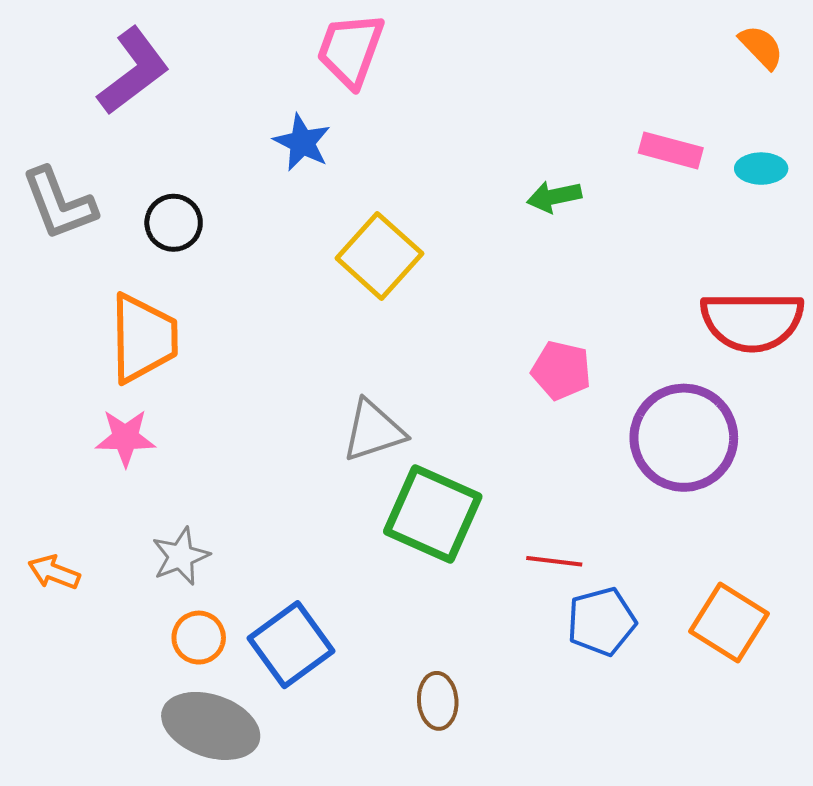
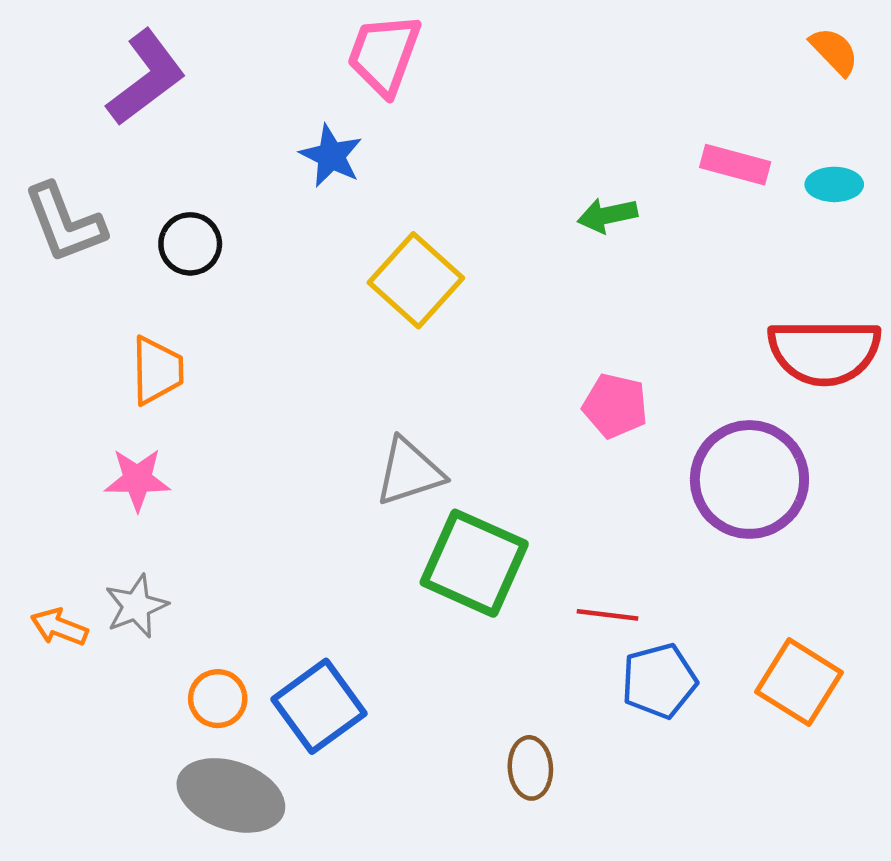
orange trapezoid: (143, 338) -> (157, 371), size x0.7
gray star: (181, 556) -> (136, 606), moved
brown ellipse: (438, 701) -> (530, 768), moved

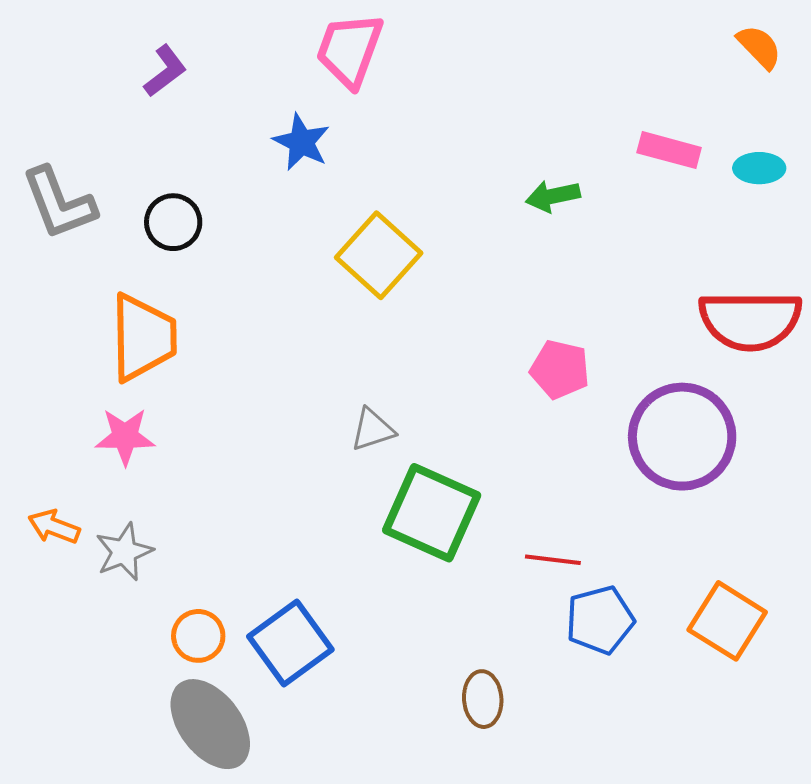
purple L-shape: (146, 78) -> (165, 71), moved, size x0.6
orange trapezoid: (157, 371) -> (143, 337), size x1.4
gray triangle: (409, 472) -> (373, 430), size x0.7
orange arrow: (59, 627) -> (54, 527), moved
gray ellipse: (231, 795) -> (210, 724), turned 34

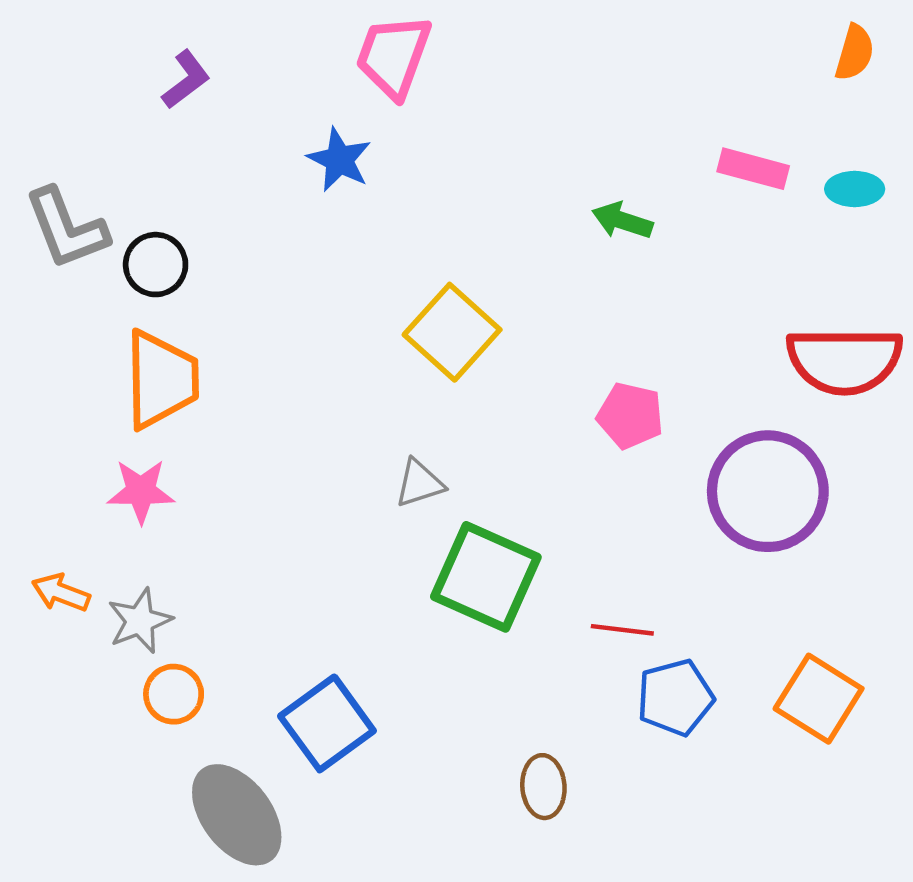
orange semicircle: (759, 47) -> (855, 53), turned 60
green arrow: (553, 196) -> (622, 221), turned 30
black circle: (173, 222) -> (156, 265), moved
yellow square: (379, 255) -> (452, 332), moved
orange circle: (198, 636) -> (174, 694), moved

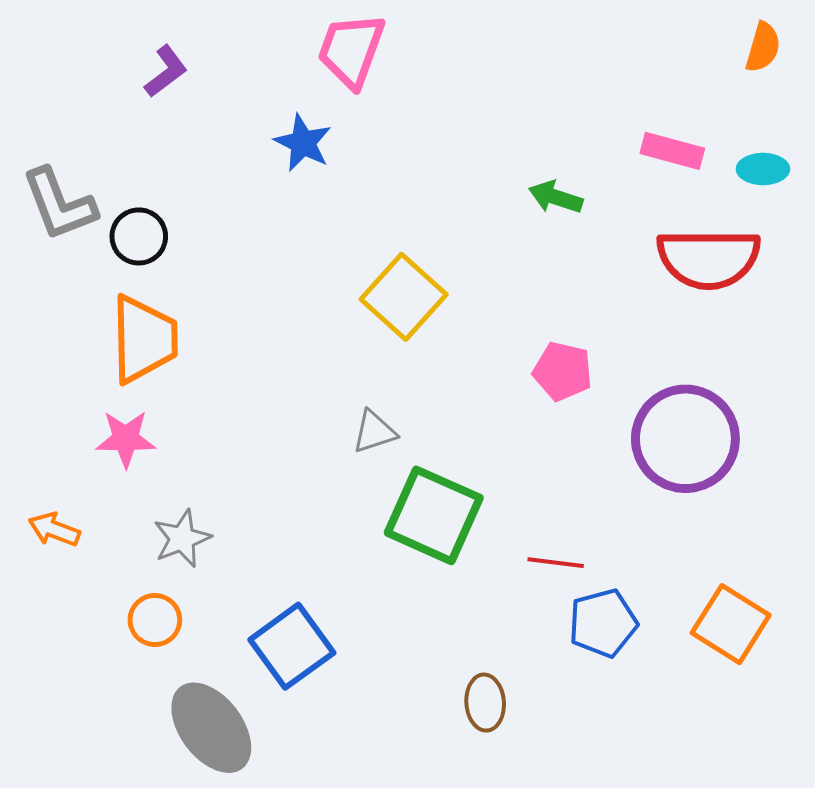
red semicircle: (844, 360) -> (709, 259), moved
gray star: (140, 621) -> (182, 538), moved

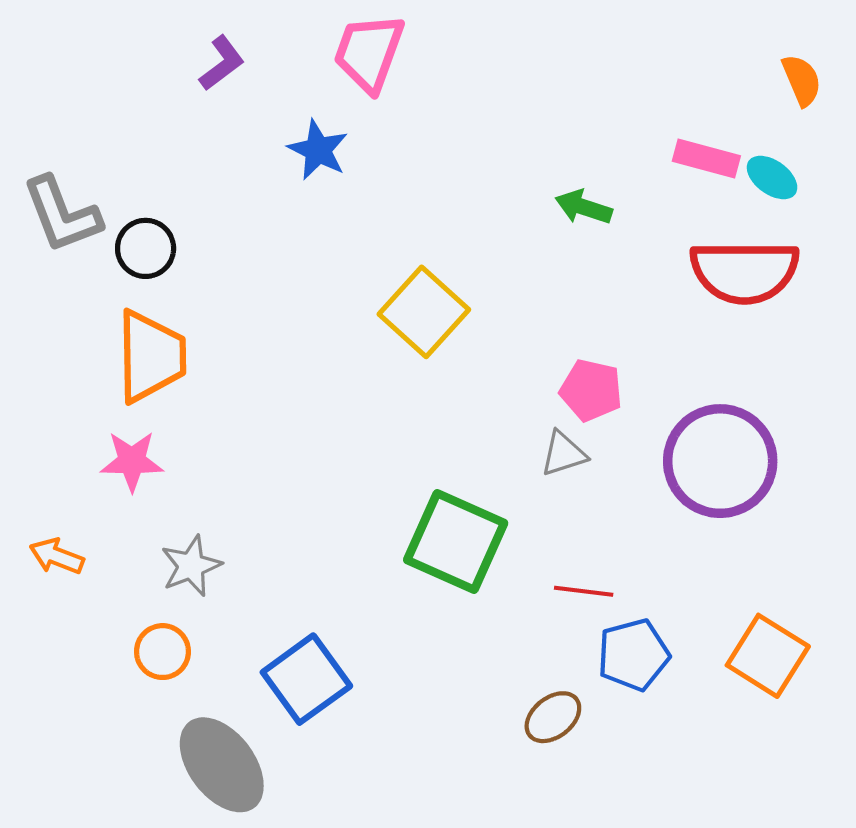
orange semicircle: (763, 47) -> (802, 80), moved, turned -39
purple L-shape: (166, 71) -> (222, 63), moved
cyan ellipse: (763, 169) -> (772, 177), moved, turned 36
gray triangle: (374, 432) -> (564, 454), moved
brown ellipse: (485, 703) -> (553, 717), moved, turned 56

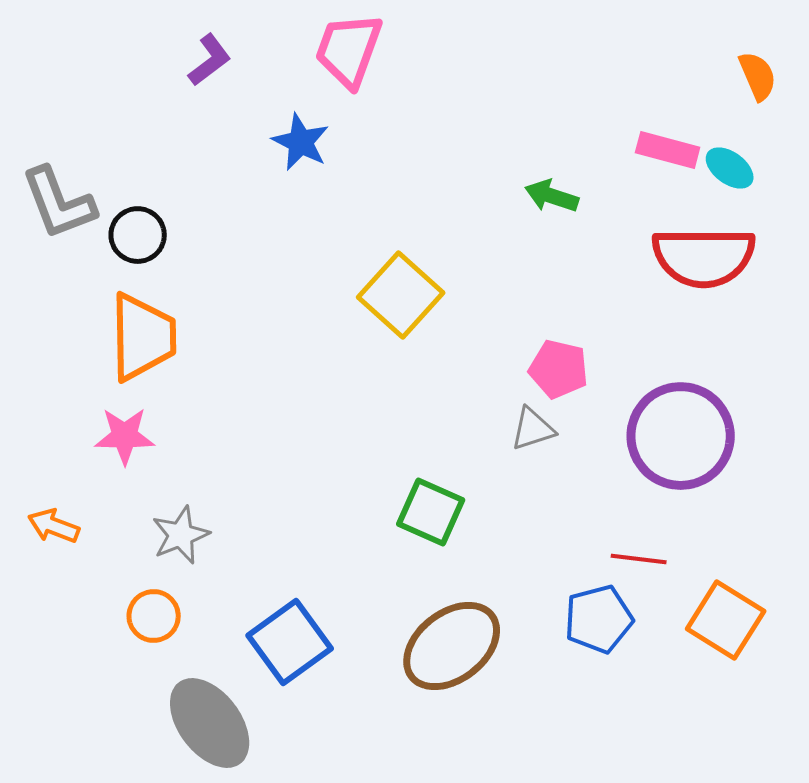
green square: (456, 542) -> (431, 512), size x0.7
red line: (584, 591) -> (639, 559), moved
brown ellipse: (553, 717) -> (452, 646), moved, size x1.8

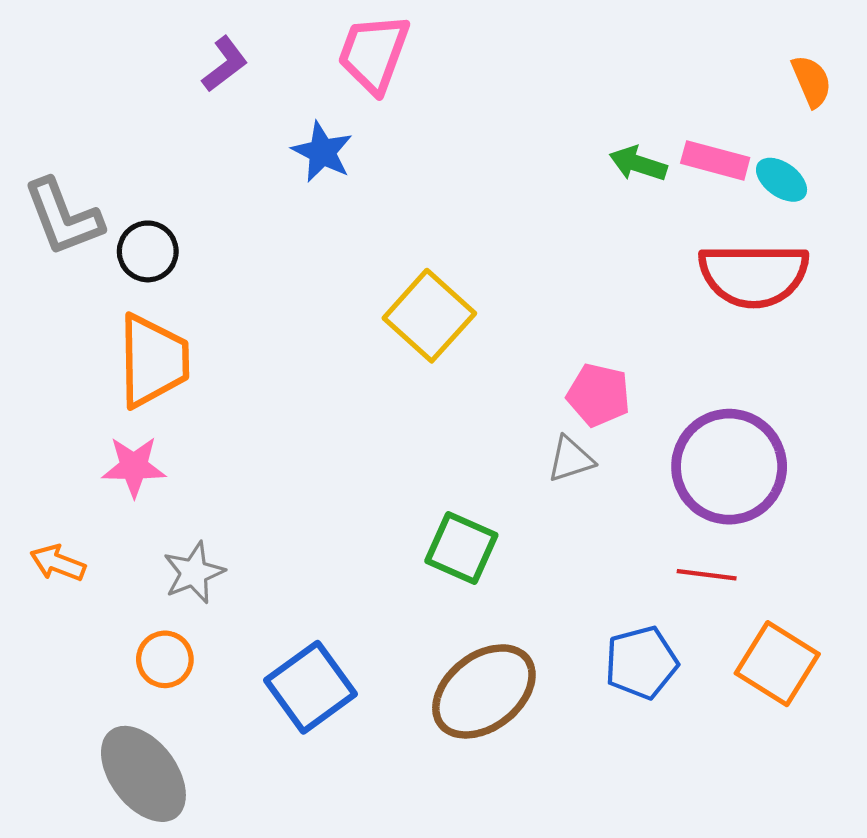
green arrow: (552, 196) -> (638, 164), moved
red line: (639, 559) -> (707, 575), moved
gray ellipse: (210, 723) -> (143, 774), moved

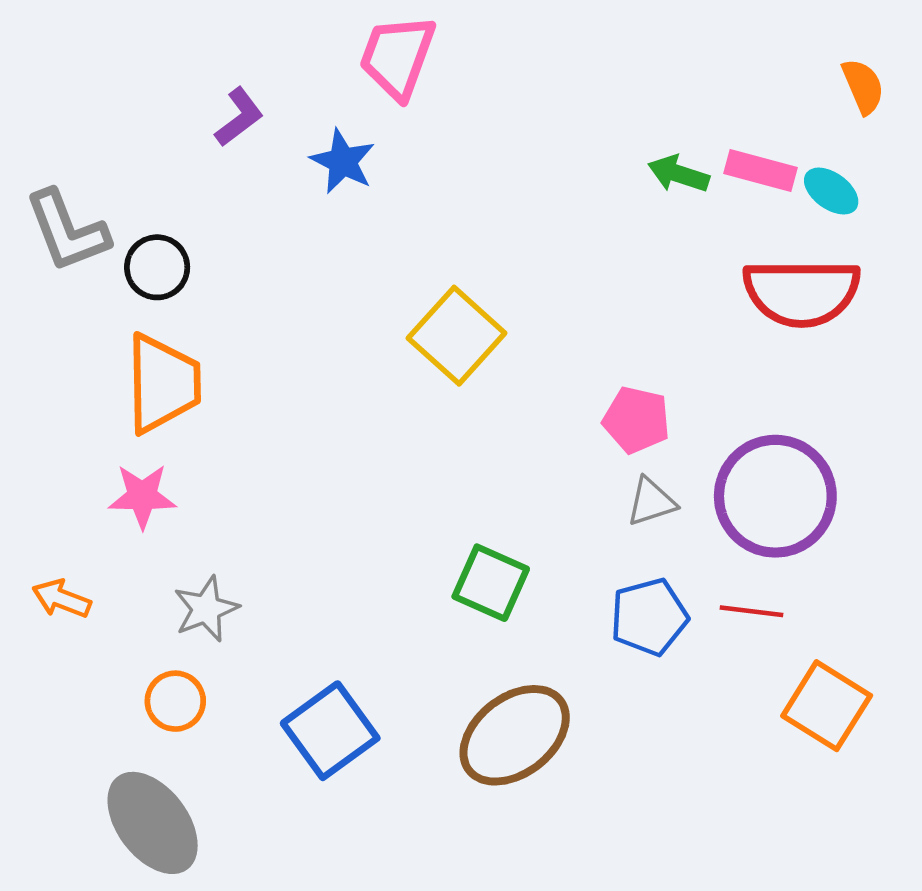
purple L-shape: (225, 64) -> (239, 117), moved
gray triangle: (571, 459) -> (651, 502), moved
blue pentagon: (641, 663) -> (649, 617), moved

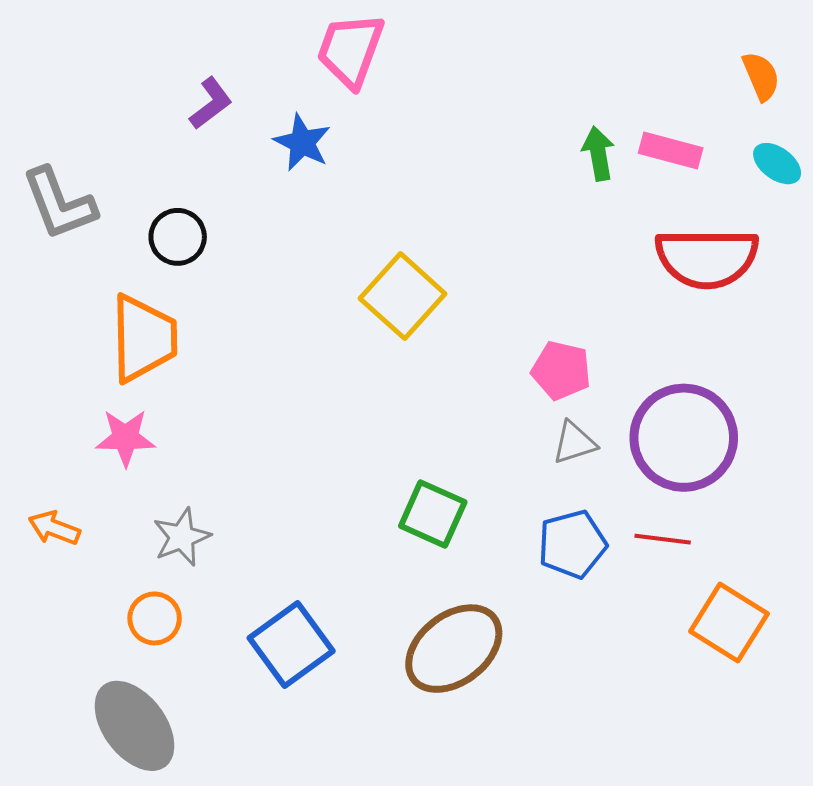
green arrow: (679, 174) -> (598, 154), turned 62
cyan ellipse: (831, 191) -> (777, 164), moved
black circle: (157, 267) -> (178, 237), moved

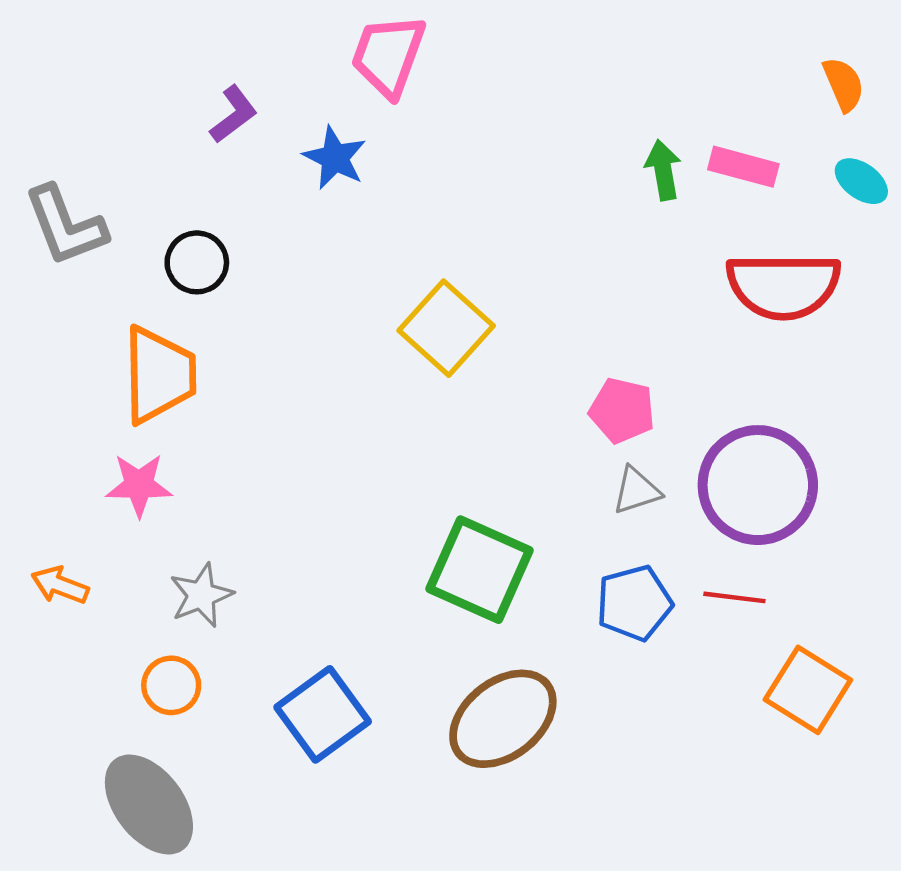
green square: (433, 514) -> (480, 570), size x1.4

